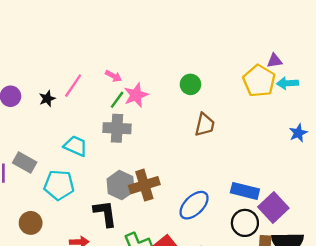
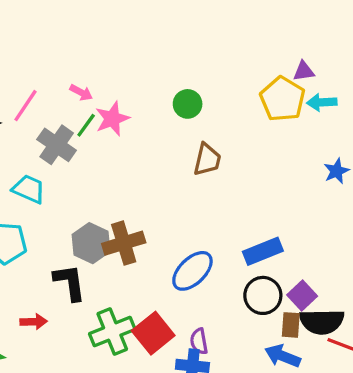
gray cross: (117, 128) -> (57, 145), moved, turned 32
blue rectangle: (245, 191) -> (263, 251), turned -36
purple square: (273, 208) -> (302, 295), moved, size x0.7

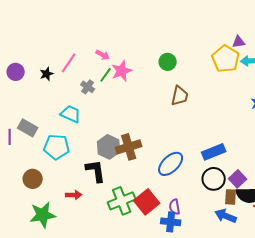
gray cross: (57, 145) -> (88, 87), size x0.6

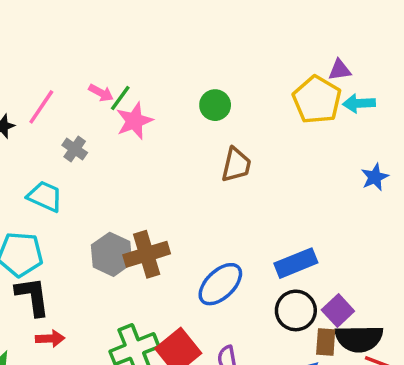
green line: (106, 75) -> (120, 98), moved
black L-shape: (96, 171) -> (33, 296), moved

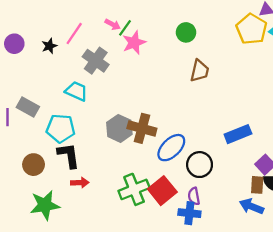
gray cross: (75, 149) -> (96, 61), size x1.6
brown cross: (147, 254) -> (142, 128), turned 32
blue ellipse: (220, 284) -> (171, 148), moved
black circle: (296, 310) -> (200, 165), moved

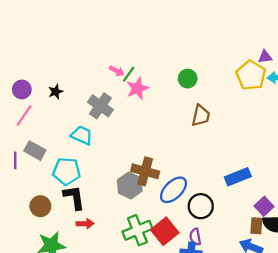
pink line: (74, 34) -> (24, 116), moved
gray hexagon: (119, 128) -> (130, 185), moved

